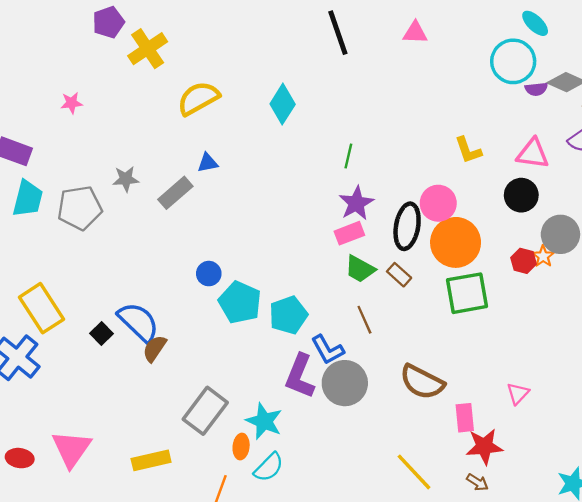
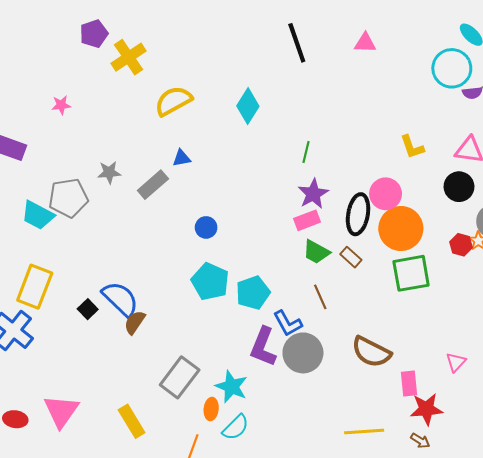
cyan trapezoid: (28, 199) -> (38, 215), moved, turned 104
blue circle: (209, 274) -> (206, 227), moved
yellow rectangle: (42, 308) -> (35, 287), turned 54
yellow rectangle: (151, 460) -> (132, 421), turned 72
yellow line: (414, 472) -> (364, 431), turned -51

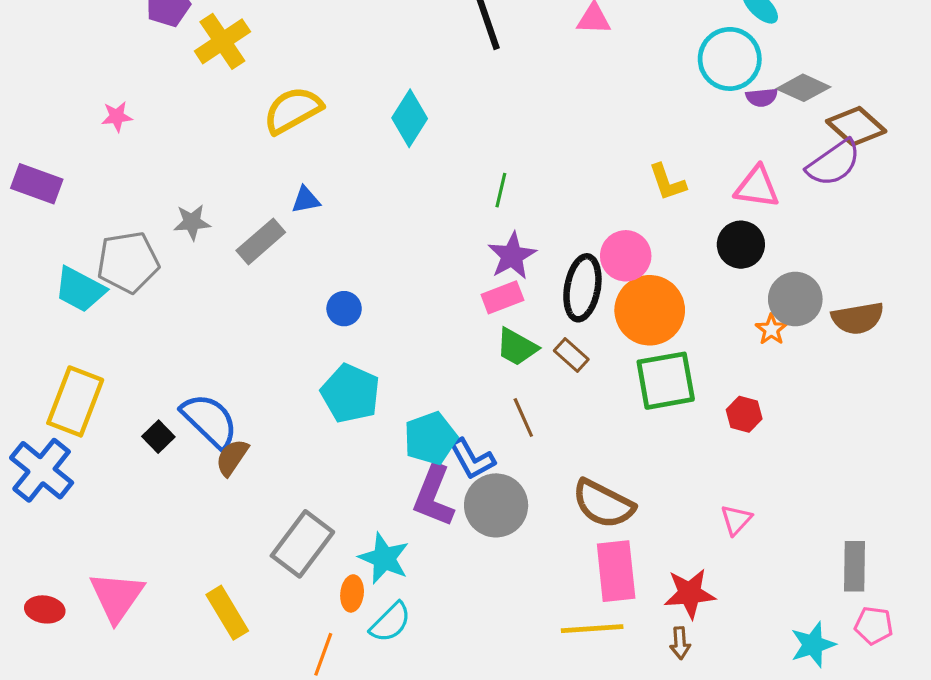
red hexagon: (461, 245) -> (744, 414), moved
cyan pentagon: (253, 293) -> (430, 438), moved
pink rectangle: (409, 384) -> (616, 571), moved, size x1.5
brown arrow: (420, 441) -> (680, 643), turned 54

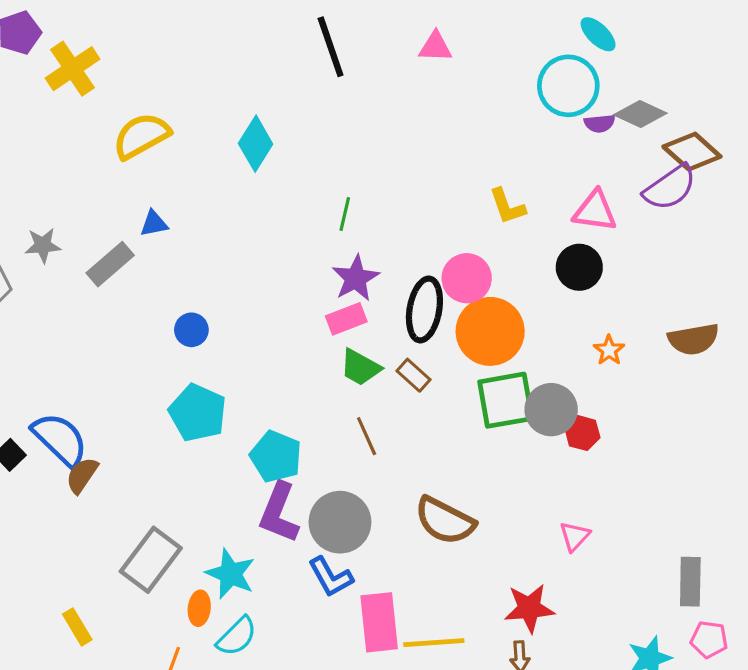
gray circle: (795, 299) -> (551, 410), moved
cyan pentagon: (430, 438) -> (276, 457), turned -30
blue L-shape: (472, 459) -> (331, 577), moved
pink rectangle: (616, 571) -> (379, 622), moved
yellow rectangle: (227, 613) -> (77, 627), size x0.7

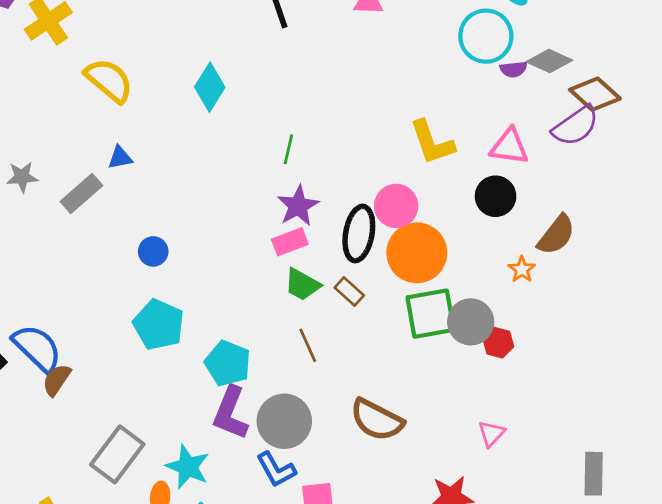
yellow semicircle: (141, 136) -> (109, 80), turned 69
yellow L-shape: (507, 206) -> (432, 142), size x1.4
brown semicircle: (693, 339) -> (556, 235), moved, turned -42

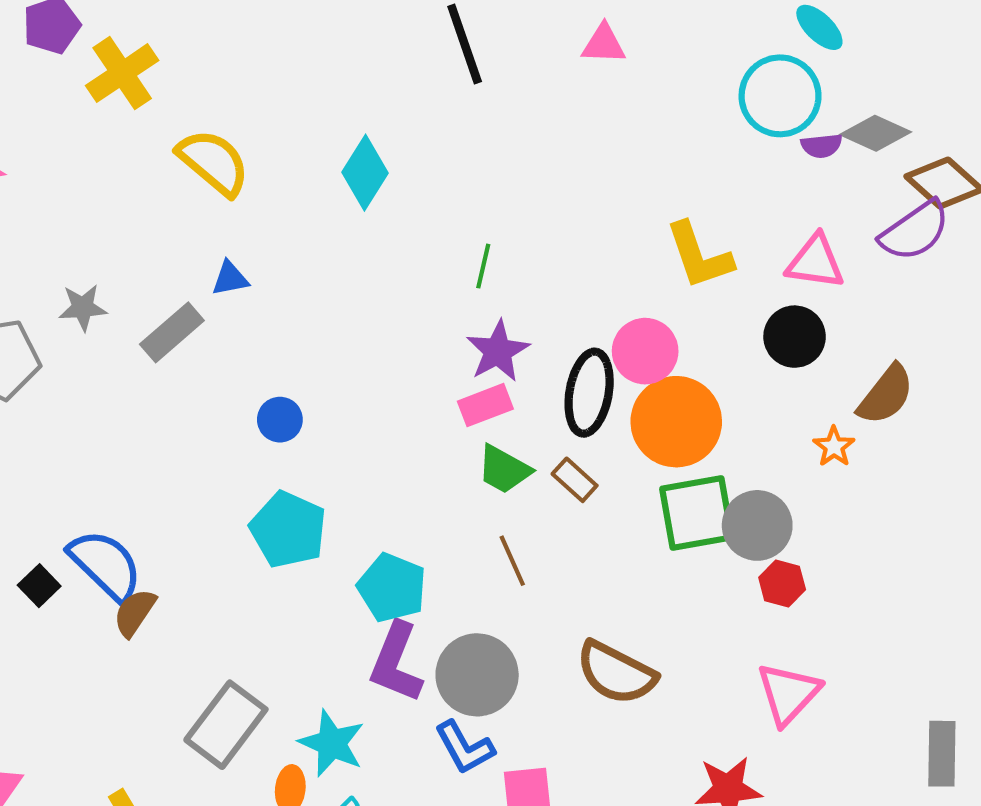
red hexagon: (498, 343) -> (782, 584), moved
pink triangle: (491, 434) -> (788, 694), size x1.6

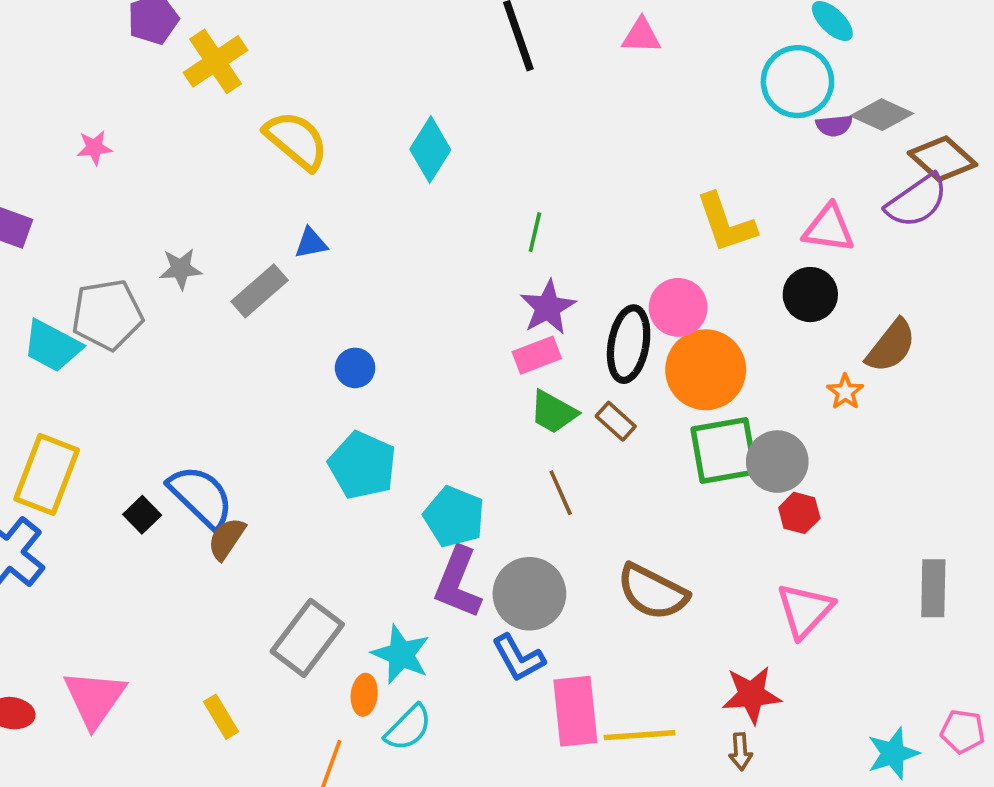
gray rectangle: (942, 754) -> (933, 588), moved

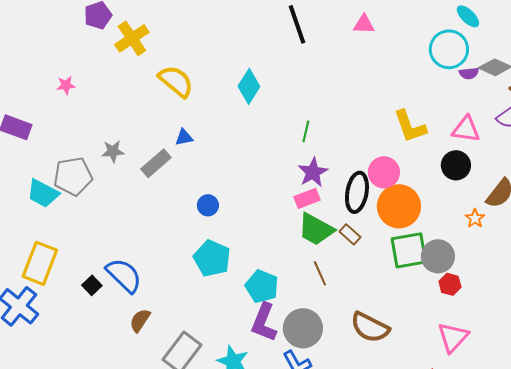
green trapezoid: (553, 412) -> (316, 229), size x1.4
brown semicircle: (227, 539) -> (140, 320), moved

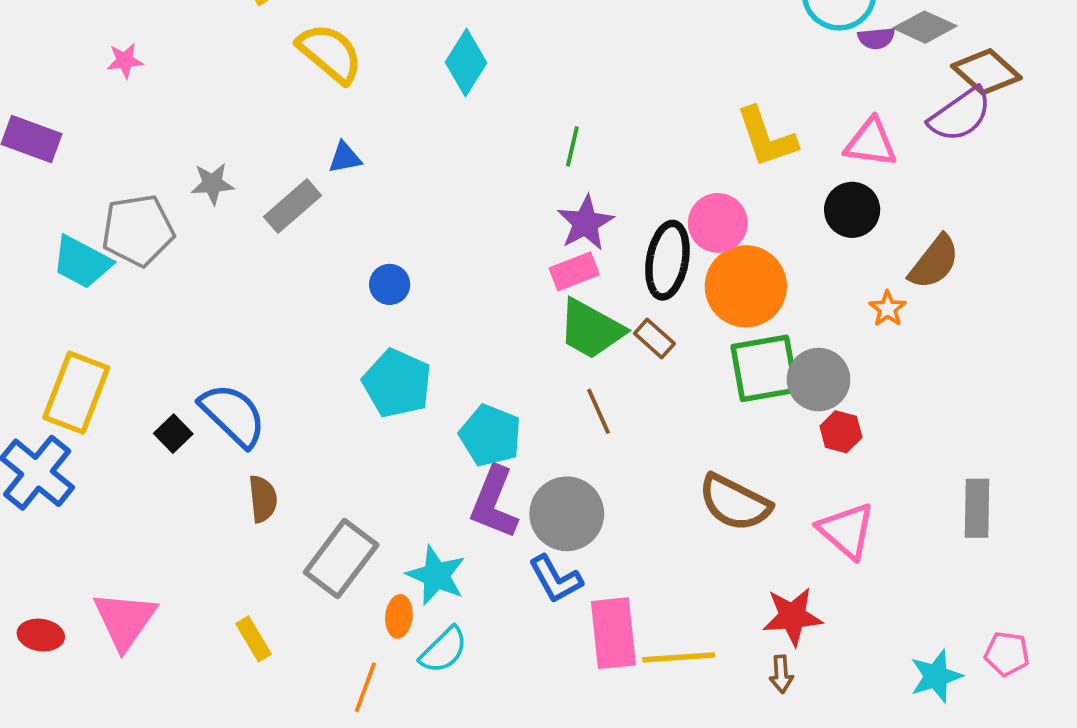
brown semicircle: (140, 320) -> (263, 499), turned 140
brown semicircle: (370, 327) -> (735, 503), moved
pink triangle: (453, 337) -> (847, 531), turned -32

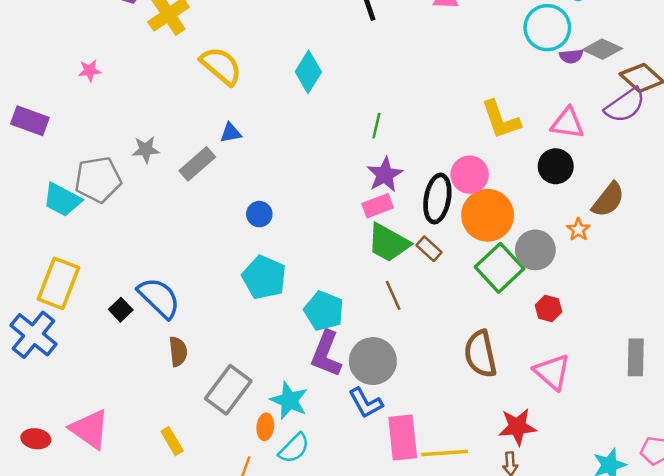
green square: (764, 368) -> (500, 268), turned -33
gray circle: (819, 380) -> (535, 250), moved
brown semicircle: (735, 503) -> (480, 354), turned 51
pink triangle: (125, 620) -> (90, 429), turned -30

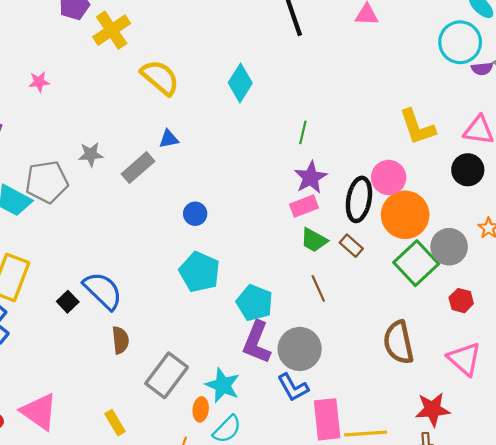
green trapezoid: (388, 243) -> (314, 240), size x0.7

